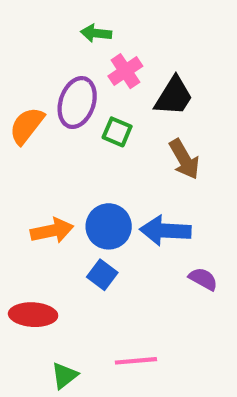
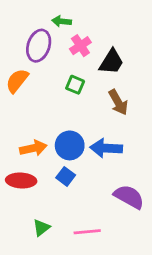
purple ellipse: (77, 103) -> (39, 46), moved
purple semicircle: (203, 279) -> (129, 197), moved, size x1.6
red ellipse: (33, 315) -> (21, 181), moved
green triangle: (65, 376) -> (41, 228), moved

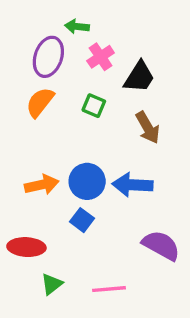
orange semicircle: (17, 81) -> (40, 102), moved
red ellipse: (21, 181) -> (26, 247), moved

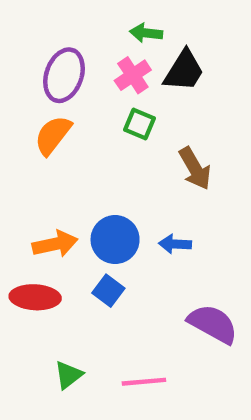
green arrow: (77, 27) -> (146, 33), moved
black trapezoid: (139, 77) -> (184, 71), moved
green square: (94, 106) -> (139, 124), moved
blue arrow: (133, 185) -> (175, 244), size x0.6
red ellipse: (26, 247) -> (35, 297), moved

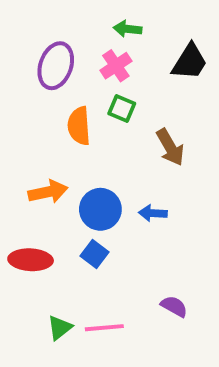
black trapezoid: (184, 71) -> (190, 62), moved
orange semicircle: (53, 135) -> (79, 126), moved, turned -42
orange arrow: (55, 244) -> (48, 192), moved
purple semicircle: (213, 324) -> (174, 306), moved, size x0.6
pink line: (144, 382) -> (104, 328), moved

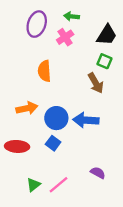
purple ellipse: (56, 66) -> (37, 24), moved
green square: (122, 108) -> (104, 61), moved
blue arrow: (153, 213) -> (86, 120), size x1.6
pink line: (104, 328) -> (59, 185), turned -35

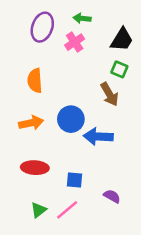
orange semicircle: (44, 71) -> (35, 81), moved
blue circle: (56, 118) -> (71, 119), moved
blue square: (53, 143) -> (75, 180), moved, turned -32
red ellipse: (17, 146) -> (35, 168), moved

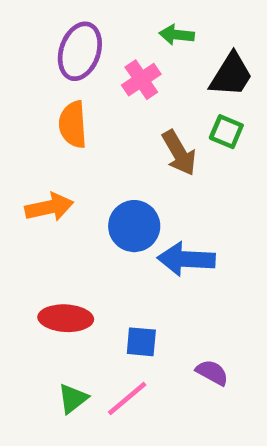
green arrow: (82, 18) -> (177, 35), moved
orange semicircle: (35, 81) -> (73, 125), moved
brown arrow: (109, 94) -> (179, 153), moved
orange arrow: (31, 123) -> (49, 207), moved

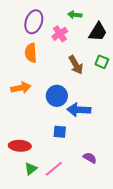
green square: (226, 132) -> (102, 62), moved
red ellipse: (66, 318) -> (20, 146), moved
blue square: (141, 342) -> (60, 132), moved

